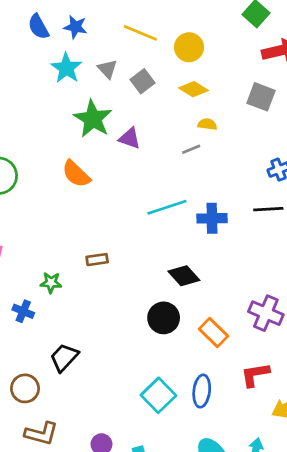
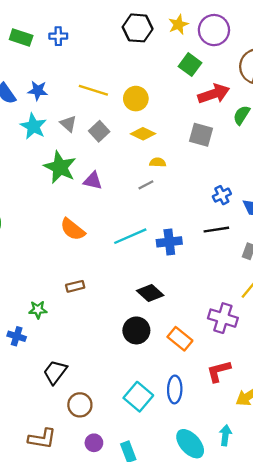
orange semicircle: (76, 174) -> (73, 229), moved
brown circle: (25, 388) -> (80, 405), moved

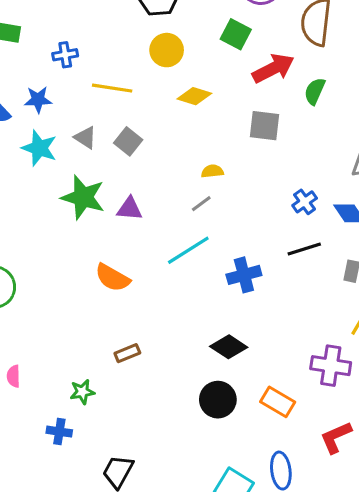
blue cross: (58, 36) -> (65, 55), moved
yellow circle: (136, 99) -> (167, 50), moved
yellow diamond: (143, 134) -> (194, 96), moved
cyan line: (130, 236) -> (188, 250), moved

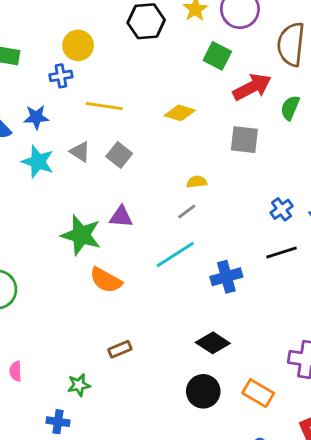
yellow circle: (167, 50) -> (78, 45), moved
green star: (83, 197) -> (81, 235), moved

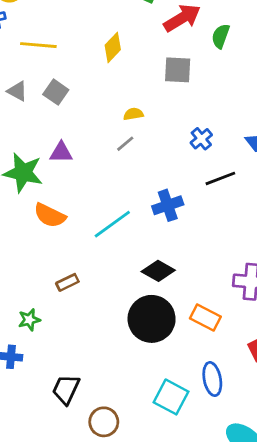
yellow diamond: (180, 113) -> (113, 47), turned -60
blue cross: (282, 209) -> (201, 139), moved
cyan line: (175, 254) -> (112, 224), moved
black circle: (203, 391) -> (152, 319), size x1.4

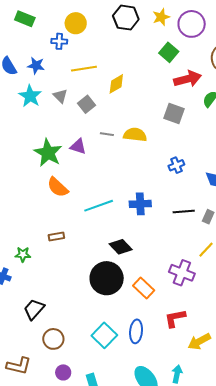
yellow line: (38, 45) -> (84, 69), turned -30
yellow diamond: (113, 47) -> (116, 84), moved
yellow semicircle: (133, 114) -> (135, 135), size x1.6
gray line: (125, 144) -> (107, 134), moved, turned 32
black line: (220, 178) -> (184, 211), moved

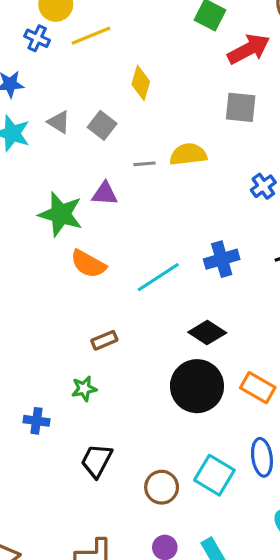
blue cross: (59, 41) -> (37, 38), turned 35
yellow line: (84, 69) -> (91, 36), moved
yellow diamond: (116, 84) -> (141, 83), turned -30
green star: (23, 254) -> (84, 389), moved
brown circle: (53, 339) -> (162, 487), moved

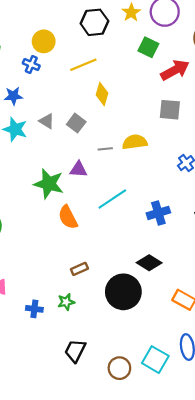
yellow line: (91, 36) -> (83, 65), moved
orange semicircle: (88, 264) -> (68, 217), turned 35
cyan line: (158, 277) -> (112, 199), moved
black circle: (197, 386) -> (123, 292), moved
blue cross: (37, 421) -> (34, 309), moved

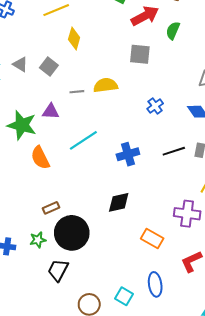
black diamond: (149, 263) -> (119, 202), turned -45
black circle: (123, 292) -> (72, 233), moved
black trapezoid: (75, 351) -> (58, 270), moved
cyan square: (155, 360) -> (124, 296), size x0.7

